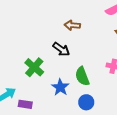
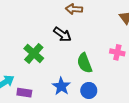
blue star: (60, 87) -> (61, 86), moved

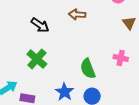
black arrow: (62, 34) -> (40, 25), moved

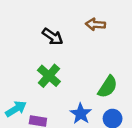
green semicircle: (88, 69) -> (108, 87), turned -126

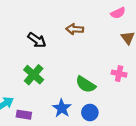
green semicircle: (108, 87) -> (86, 84), turned 90

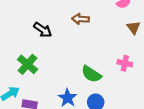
green cross: (34, 75) -> (28, 64), moved

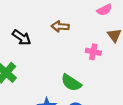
pink cross: (125, 63) -> (93, 52), moved

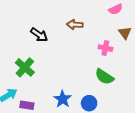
green semicircle: (71, 83) -> (104, 77), moved

